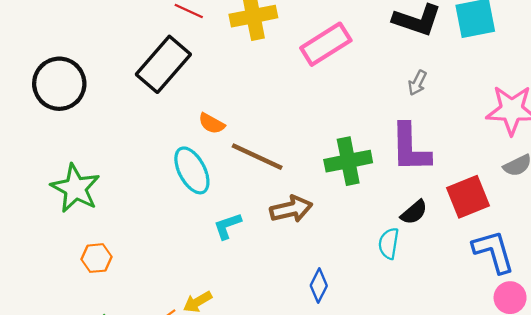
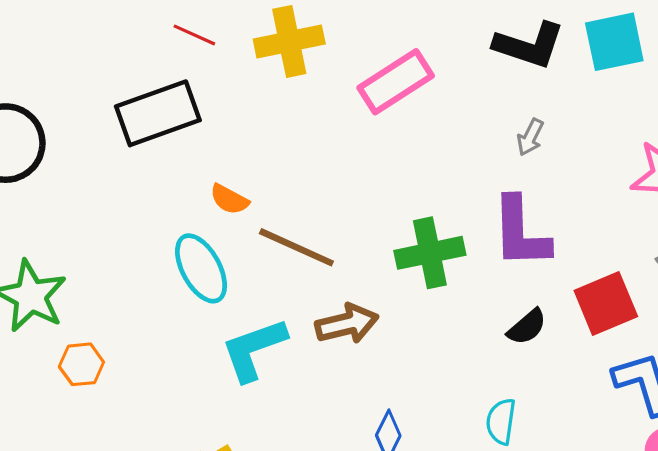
black rectangle: (163, 64) -> (158, 113), turned 30
cyan L-shape: (227, 226) -> (254, 349), size x1.6
cyan semicircle: (389, 243) -> (501, 421), moved
orange hexagon: (97, 258) -> (81, 364), moved

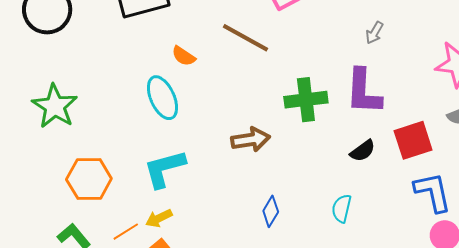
brown line: (296, 247) -> (245, 38), moved
cyan L-shape: (254, 349) -> (164, 169), moved
orange hexagon: (81, 364) -> (89, 179), moved, size x1.6

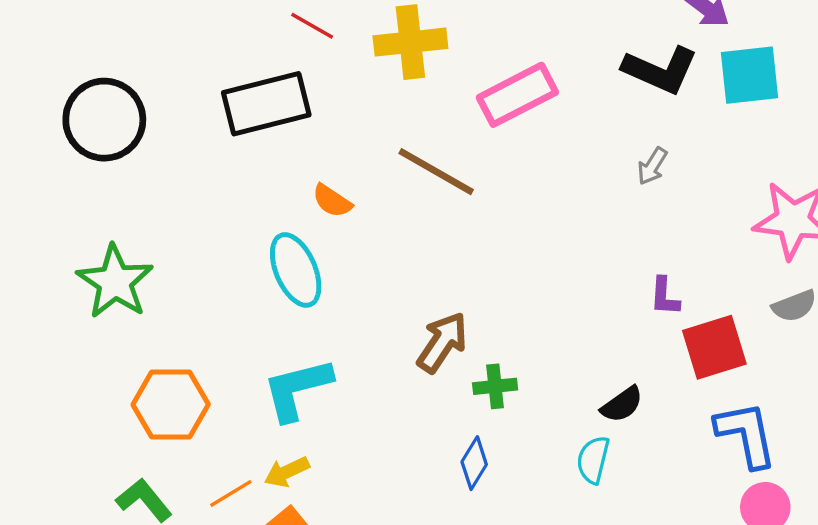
purple L-shape: (364, 92) -> (665, 296), moved, size x0.5
green cross: (306, 100) -> (495, 386), moved, size x0.6
brown arrow: (251, 140) -> (442, 342), turned -48
black semicircle: (363, 151) -> (622, 404), moved

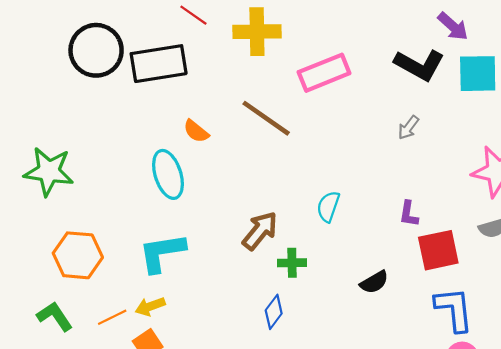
black circle: (104, 120) -> (96, 50), moved
green star: (115, 282) -> (49, 171), turned -30
cyan semicircle: (593, 460) -> (328, 207), moved

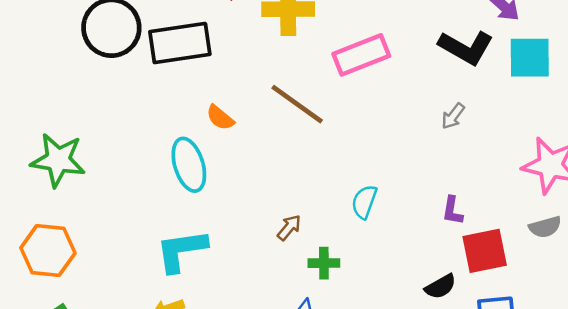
brown arrow: (260, 231) -> (289, 228), size x0.6
orange hexagon: (78, 255) -> (48, 251), moved
black semicircle: (374, 282) -> (440, 287), moved

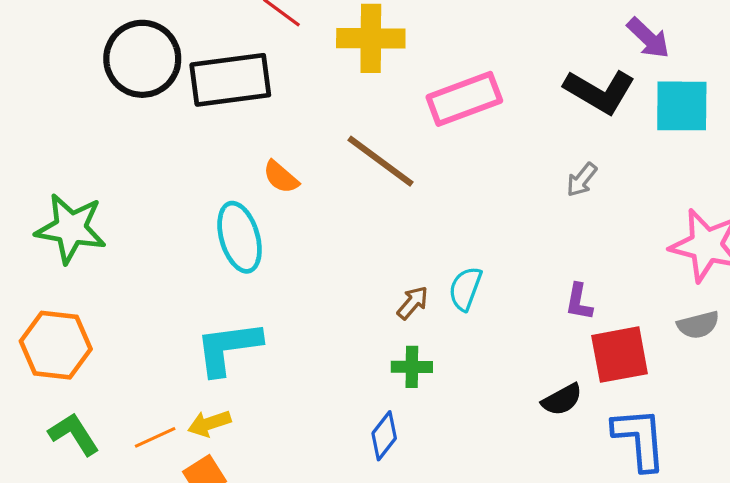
brown arrow: (289, 228) -> (413, 303), moved

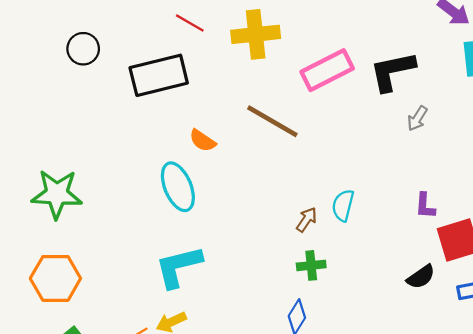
black circle: (142, 59) -> (83, 49), moved, size x0.6
black L-shape: (600, 91) -> (392, 71), moved, turned 144

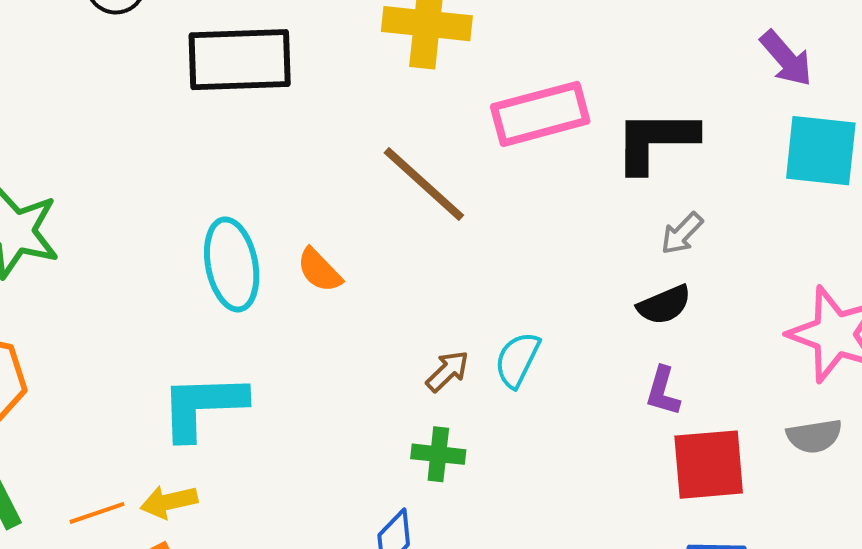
orange semicircle: (203, 141) -> (319, 270), moved
black semicircle: (421, 277) -> (664, 305), moved

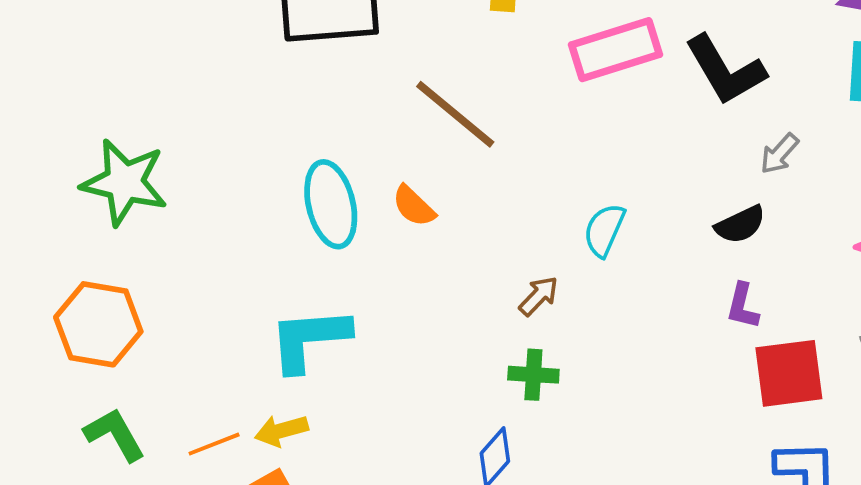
black L-shape: (655, 141) -> (725, 70), turned -118
brown line: (424, 184) -> (455, 114), moved
gray arrow: (682, 233) -> (779, 154), moved
cyan semicircle: (517, 360) -> (604, 230), moved

